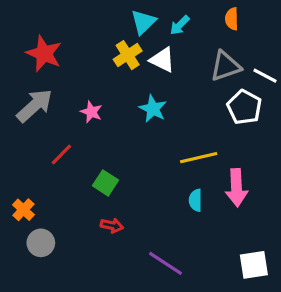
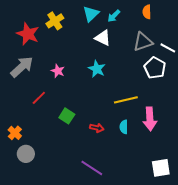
yellow cross: (128, 55) -> (55, 21), moved
red arrow: (112, 225) -> (97, 128), moved
purple line: (165, 263) -> (92, 168), moved

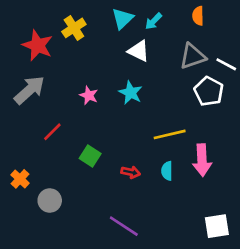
pink star: (58, 71) -> (89, 95), moved
gray circle: (26, 154) -> (50, 201), moved

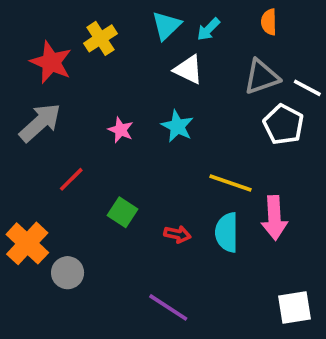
yellow line: (170, 134) -> (230, 183), turned 32
cyan semicircle: (167, 171) -> (227, 232), size x1.5
orange cross: (20, 179) -> (27, 243), size x1.6

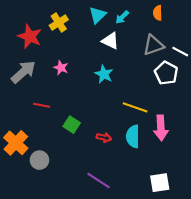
pink star: (121, 130) -> (61, 68), moved
red line: (71, 179) -> (42, 105), turned 56
white square: (294, 307) -> (160, 183), moved

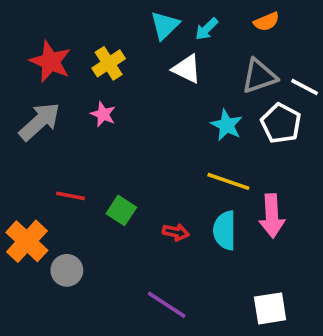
orange semicircle: (158, 13) -> (266, 22), turned -112
yellow cross: (59, 23) -> (109, 63), moved
cyan star: (104, 74) -> (227, 125), moved
red line: (42, 105) -> (70, 196), moved

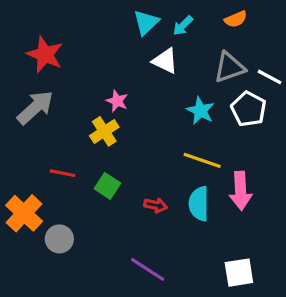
yellow cross: (109, 63) -> (104, 131), moved
pink star: (103, 114) -> (117, 101), moved

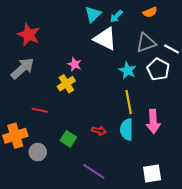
white triangle: (165, 61) -> (105, 39), size x1.4
yellow line: (202, 160) -> (129, 102), turned 60
green square: (107, 186) -> (68, 139), moved
orange cross: (24, 213) -> (15, 136), turned 30

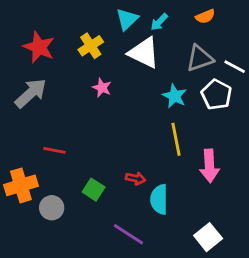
yellow cross: (66, 84) -> (91, 46), moved
cyan semicircle: (127, 130) -> (159, 199), moved
white square: (152, 174) -> (208, 237), turned -30

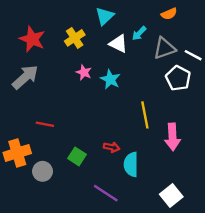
cyan arrow: (159, 22) -> (139, 33), moved
white triangle: (144, 53) -> (118, 44), size x0.7
cyan star: (175, 96) -> (110, 79), moved

